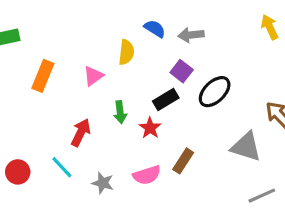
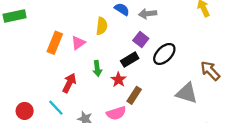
orange rectangle: (43, 76) -> (55, 43), moved
brown rectangle: (183, 161) -> (134, 95), moved

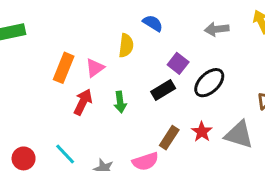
gray arrow: (148, 14) -> (217, 29), moved
red star: (118, 80) -> (202, 132), moved
red arrow: (69, 83) -> (83, 102), moved

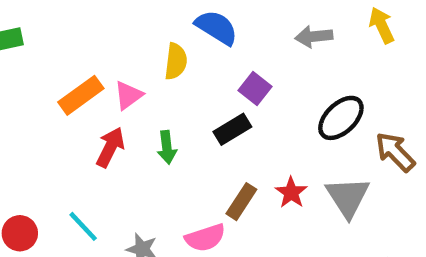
blue semicircle: (153, 23) -> (217, 27), size x1.4
orange rectangle: (64, 68) -> (81, 95), turned 32
black ellipse: (209, 83) -> (341, 118), moved
gray triangle: (239, 135) -> (348, 197), turned 40

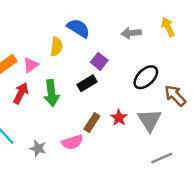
green arrow: (167, 147) -> (51, 93), size x1.5

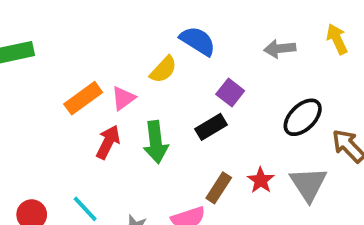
yellow semicircle: (56, 47) -> (163, 70), turned 36

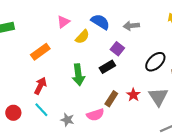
gray arrow: (280, 49) -> (131, 26), moved
pink triangle: (123, 98) -> (63, 22), moved
red arrow: (108, 142) -> (40, 86), moved

